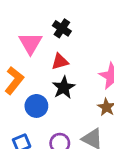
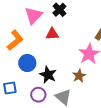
black star: (64, 88) -> (48, 75), moved, turned -30

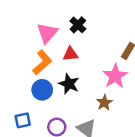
orange L-shape: (15, 40) -> (42, 62), moved
black star: (48, 75) -> (69, 84), moved

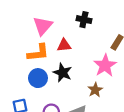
black cross: (78, 25) -> (84, 20), moved, turned -32
orange L-shape: (42, 62) -> (38, 53), turned 35

